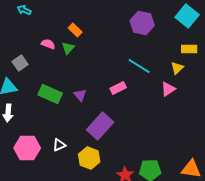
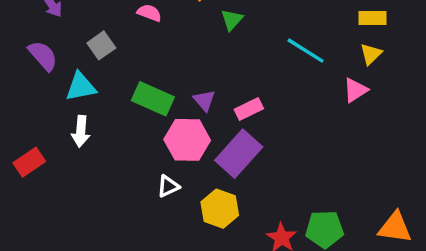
green triangle: (68, 48) -> (232, 20), moved
yellow rectangle: (189, 49) -> (373, 18), moved
pink rectangle: (118, 88) -> (249, 109), moved
pink hexagon: (27, 148) -> (187, 140), moved

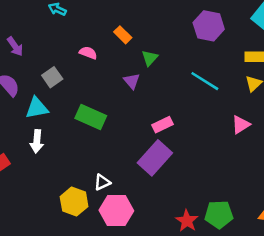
pink triangle: (355, 90) -> (241, 125), moved
purple triangle: (204, 100) -> (132, 81), moved
pink hexagon: (187, 140) -> (116, 211), moved
yellow hexagon: (220, 209) -> (74, 202), moved

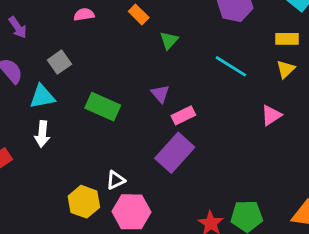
pink semicircle: (88, 53) -> (84, 14), moved, turned -30
purple triangle: (132, 81) -> (160, 94), moved

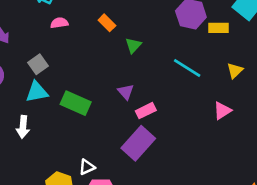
yellow rectangle: (287, 39) -> (218, 28), moved
cyan triangle: (42, 97) -> (37, 92), moved

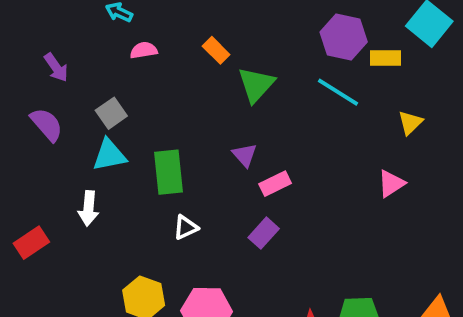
green triangle: (133, 45) -> (256, 85), size x1.5
cyan line: (187, 68) -> (338, 92), moved
green rectangle: (76, 103) -> (168, 172), turned 60
purple rectangle: (138, 143) -> (264, 233), size x0.6
white triangle: (87, 167) -> (186, 227), moved

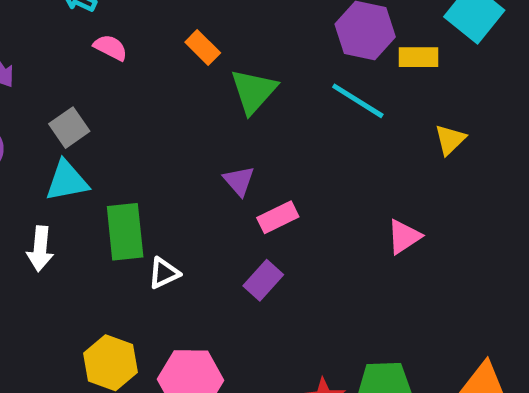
pink semicircle: (144, 50) -> (110, 47), turned 36
green rectangle: (168, 172) -> (125, 232), moved
pink triangle: (391, 184) -> (404, 237), moved

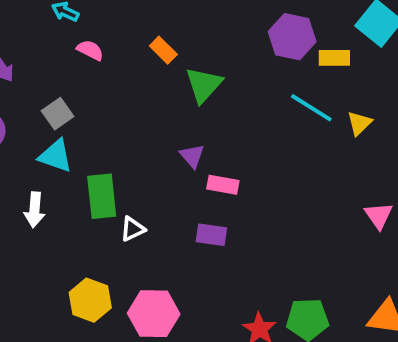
cyan line: (358, 101) -> (311, 108), moved
cyan triangle: (67, 181) -> (56, 156), turned 30
pink rectangle: (278, 217) -> (223, 185), turned 36
pink triangle: (404, 237) -> (379, 216), moved, turned -32
purple rectangle: (263, 280) -> (211, 235), turned 56

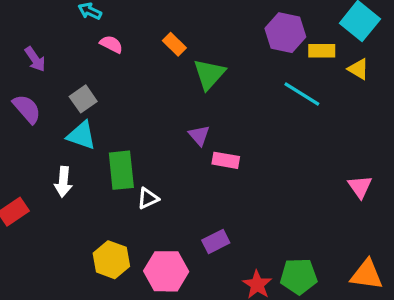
yellow triangle: (359, 123) -> (358, 69), moved, turned -45
purple rectangle: (211, 235) -> (216, 241), moved, turned -35

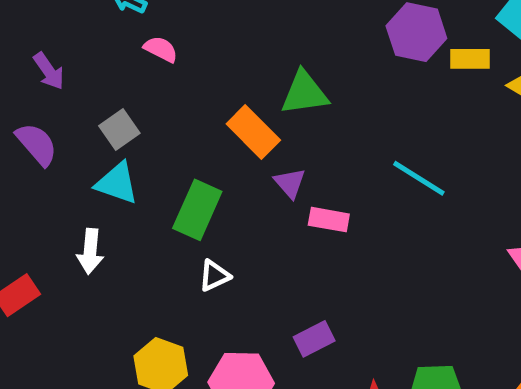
orange rectangle: (174, 44) -> (253, 132), moved, size x1.5
green triangle: (209, 74) -> (304, 93), turned 40
cyan line: (302, 94) -> (419, 178), moved
green rectangle: (121, 170) -> (197, 210), moved, turned 30

